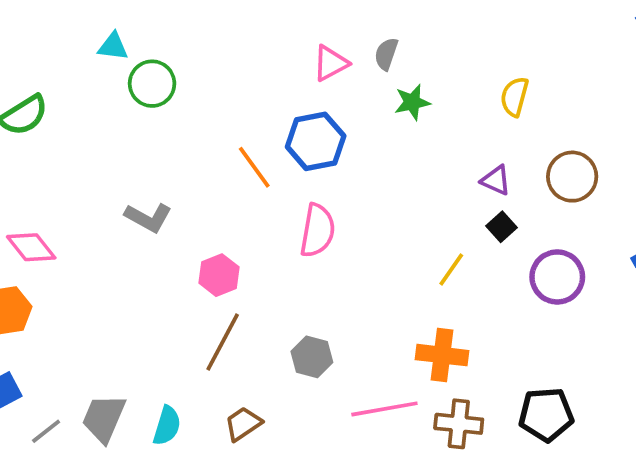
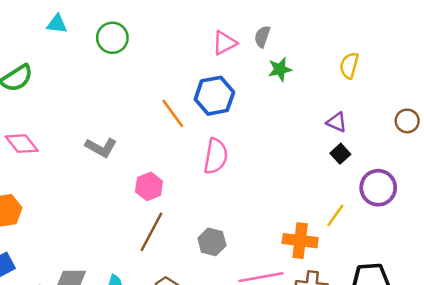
cyan triangle: (113, 46) -> (57, 24), moved
green circle: (152, 84) -> (112, 38), moved
brown circle: (572, 177) -> (407, 121), moved, size x0.7
pink diamond: (31, 247) -> (22, 144), moved
yellow line: (451, 270) -> (335, 215), moved

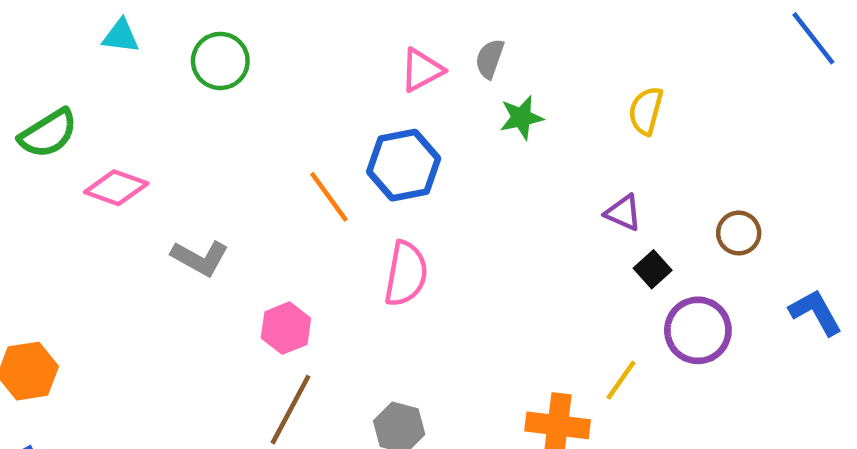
brown circle: (407, 121) -> (739, 233), moved
pink diamond: (22, 144) -> (116, 188), moved, turned -32
black square: (340, 154) -> (653, 269), moved

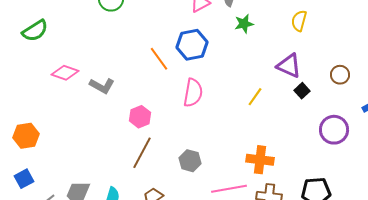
pink diamond: (116, 188) -> (65, 73), moved
purple triangle: (623, 213) -> (289, 66), size x1.5
purple circle: (698, 330) -> (334, 130), moved
yellow line: (621, 380) -> (255, 97), moved

